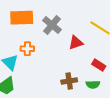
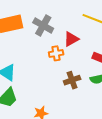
orange cross: (27, 49) -> (56, 53), moved

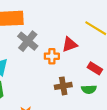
gray cross: (43, 26) -> (28, 41), moved

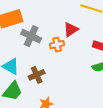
brown cross: (63, 86) -> (37, 75), moved

